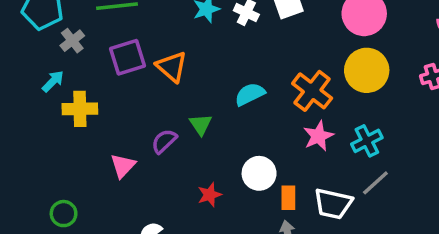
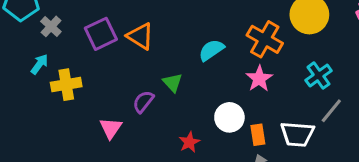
pink star: (318, 136) -> (259, 79), moved

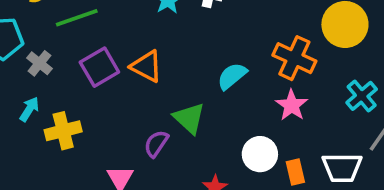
green triangle: (173, 83) -> (189, 118), size x1.4

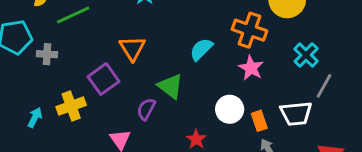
gray cross: (39, 63) -> (47, 54), turned -30
orange triangle: (146, 66) -> (132, 48), turned 36
purple square: (99, 67) -> (104, 79), moved
cyan arrow: (29, 109) -> (35, 117), moved

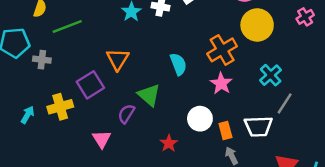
orange cross: (250, 30) -> (222, 50), turned 36
cyan semicircle: (201, 49) -> (178, 64), turned 110

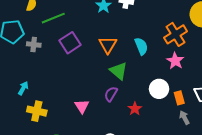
orange triangle: (118, 59) -> (108, 45), moved
purple square: (90, 85) -> (70, 43), moved
yellow cross: (60, 107) -> (37, 111), moved, turned 30
purple semicircle: (126, 114) -> (111, 94), moved

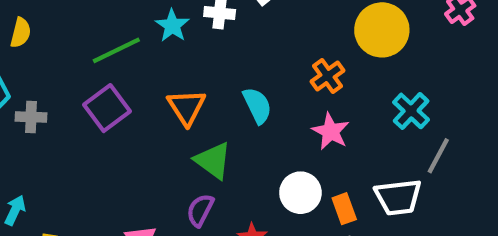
green line: (53, 18) -> (116, 50), moved
orange cross: (175, 34) -> (327, 76), size x0.7

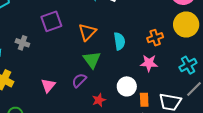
gray cross: (31, 117) -> (22, 43), moved
pink star: (331, 131) -> (149, 63), turned 30

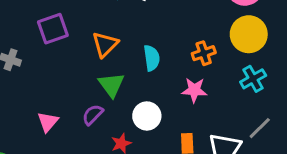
cyan cross: (188, 65) -> (253, 79), moved
white circle: (127, 86) -> (147, 116), moved

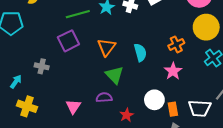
pink star: (194, 90) -> (173, 71), turned -30
purple semicircle: (93, 115) -> (104, 97), turned 49
white circle: (147, 116) -> (154, 100), moved

